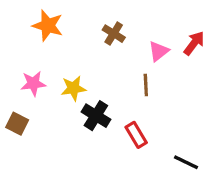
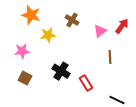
brown line: (146, 85) -> (110, 57), moved
yellow star: (73, 88) -> (48, 35), moved
brown square: (17, 124) -> (25, 78), moved

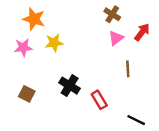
brown cross: (72, 20) -> (112, 14), moved
pink star: (22, 51) -> (23, 48), moved

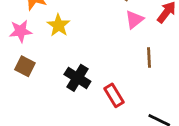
yellow star: (54, 43) -> (58, 25), turned -30
brown square: (27, 94) -> (25, 66), moved

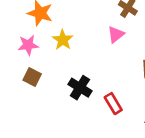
pink triangle: (134, 19) -> (116, 34), moved

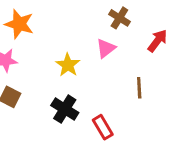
yellow star: (63, 40) -> (68, 65), moved

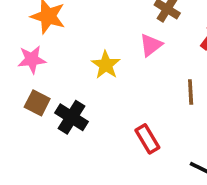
black cross: (65, 109) -> (72, 117), moved

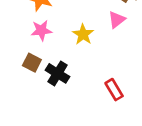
pink star: (32, 60) -> (41, 30), moved

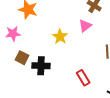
pink star: (41, 30) -> (13, 34), moved
black cross: (58, 73) -> (41, 66), turned -30

